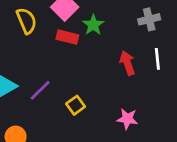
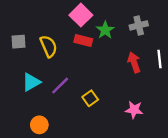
gray cross: (149, 19) -> (139, 25), moved
yellow semicircle: (26, 21) -> (49, 46), moved

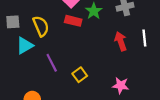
cyan triangle: (31, 82) -> (25, 46), moved
purple line: (60, 86) -> (52, 63), turned -72

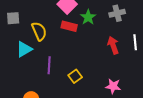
gray square: (13, 22) -> (13, 18), moved
purple line: (52, 63) -> (49, 65), turned 30

